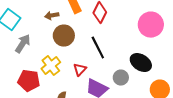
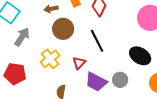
gray circle: (121, 78) -> (120, 80), moved
red pentagon: (29, 81) -> (15, 74), moved

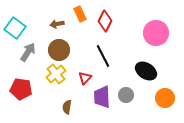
brown circle: (63, 29) -> (59, 50), moved
purple trapezoid: (96, 82) -> (102, 97), turned 60

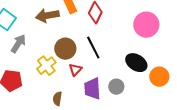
brown arrow: (57, 24) -> (47, 16), size x1.6
brown circle: (59, 50) -> (65, 49), moved
orange circle: (165, 98) -> (159, 77), moved

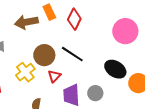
black line: (93, 48) -> (72, 54), turned -30

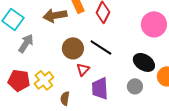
yellow cross: (25, 72) -> (44, 80), moved
gray circle: (95, 93) -> (135, 86), moved

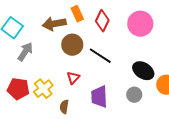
pink circle: (154, 24) -> (140, 24), moved
brown circle: (73, 48) -> (72, 45), moved
red triangle: (83, 69) -> (73, 78), moved

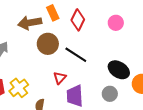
pink circle: (140, 24) -> (116, 23), size x0.6
red triangle: (73, 78) -> (60, 78), moved

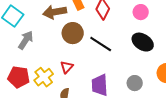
black ellipse: (119, 70) -> (143, 42), moved
red triangle: (60, 78) -> (67, 67), moved

